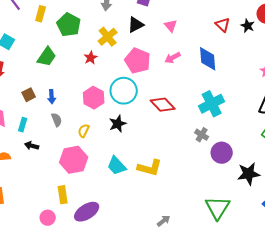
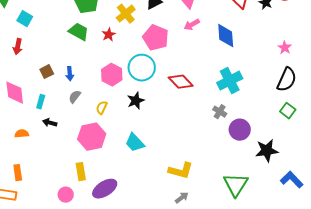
green trapezoid: (47, 57) -> (79, 32), moved, turned -95
pink arrow: (173, 58) -> (192, 25), moved
gray semicircle: (57, 120) -> (75, 97), turned -120
yellow L-shape: (150, 168) -> (181, 171), moved

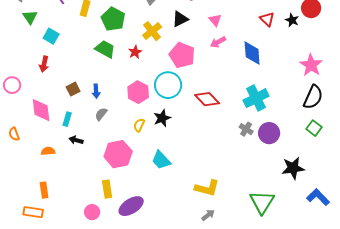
pink star: (285, 48) -> (311, 65), size x1.6
yellow semicircle: (102, 108) -> (139, 125), moved
purple circle: (240, 130) -> (269, 133), moved

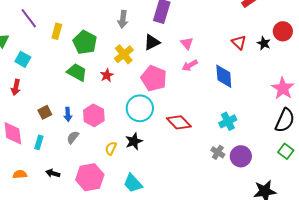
pink hexagon: (138, 92) -> (94, 115), moved
cyan cross: (256, 98) -> (228, 121), size x0.7
black arrow: (76, 140) -> (53, 173), moved

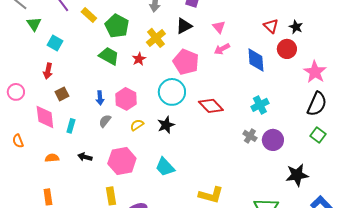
yellow rectangle: (57, 31) -> (89, 15), turned -63
red circle: (283, 31) -> (287, 49), moved
brown square: (45, 112) -> (62, 94), moved
yellow semicircle: (111, 148) -> (137, 125), moved, turned 32

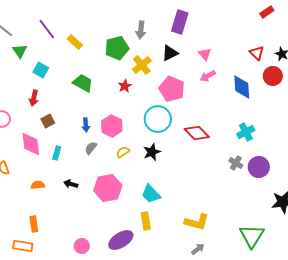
green pentagon: (117, 26) -> (117, 48), moved, turned 30
green trapezoid: (109, 56) -> (83, 83), moved
yellow rectangle: (111, 196) -> (146, 221), moved

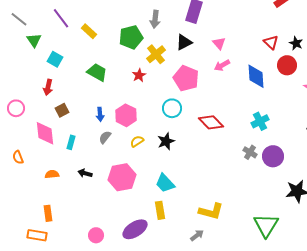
cyan circle: (158, 119) -> (172, 108), size x0.7
gray arrow: (198, 249) -> (197, 235), moved

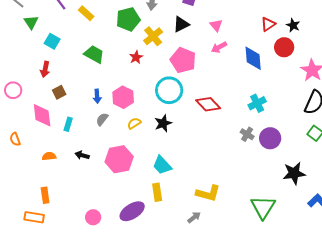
red triangle: (271, 42) -> (268, 24), turned 42
cyan circle: (172, 108) -> (169, 90), size x1.4

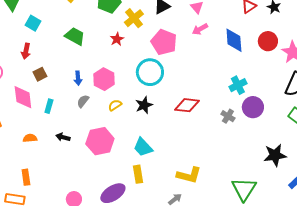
red circle: (284, 47) -> (268, 41), moved
red diamond: (208, 104) -> (187, 105), moved, turned -40
purple circle: (270, 138) -> (253, 107), moved

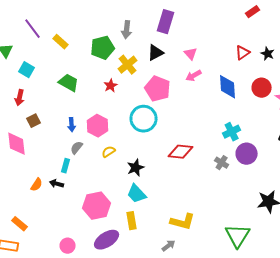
black star: (144, 105) -> (136, 168), moved
cyan rectangle: (49, 106) -> (66, 166), moved
orange semicircle: (30, 138) -> (37, 185), moved, turned 128
pink hexagon: (100, 141) -> (97, 206), moved
orange rectangle: (26, 177) -> (20, 224), turned -42

